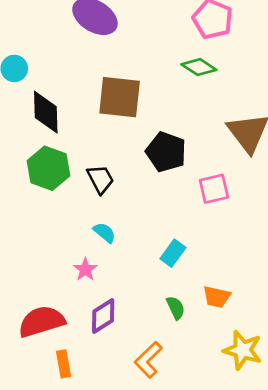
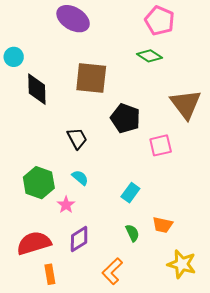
green hexagon: (48, 168) -> (39, 183), moved

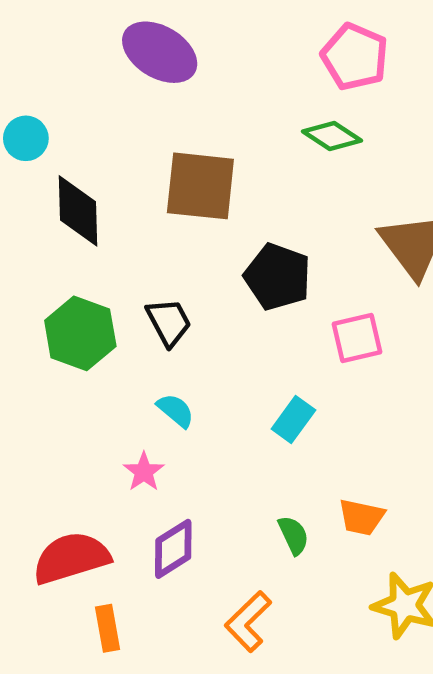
green hexagon: (39, 183) -> (80, 333), moved
cyan rectangle: (130, 193) -> (293, 420), moved

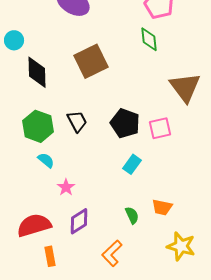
green diamond: (332, 136) -> (149, 39), turned 50
brown square: (200, 186) -> (91, 61), turned -32
black pentagon: (278, 277) -> (125, 123), moved
cyan semicircle: (176, 411) -> (46, 160), moved

